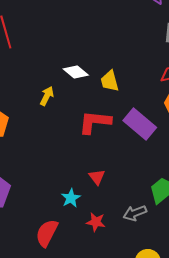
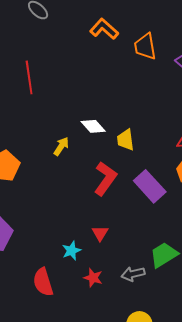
red L-shape: (95, 122) -> (105, 178), turned 112
red semicircle: (47, 233) -> (43, 282), turned -52

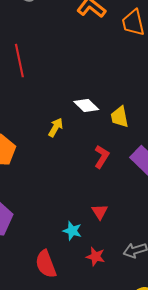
red L-shape: (105, 178) -> (102, 157), size x0.7
cyan star: (71, 251) -> (72, 231), turned -30

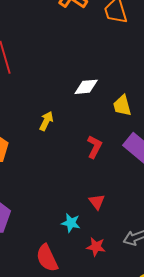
white diamond: (86, 105) -> (86, 87), moved, turned -45
yellow trapezoid: (120, 117) -> (122, 106), moved

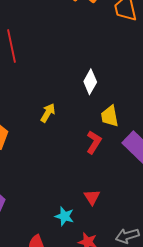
white diamond: (86, 87) -> (90, 82), turned -60
yellow trapezoid: (122, 106) -> (110, 116), moved

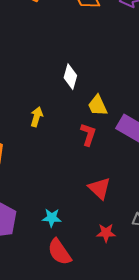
red triangle: (92, 197) -> (99, 188), size x1.4
cyan star: (64, 216) -> (52, 218), moved

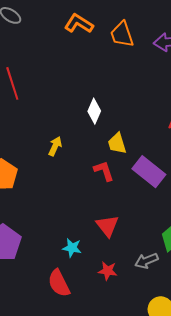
red L-shape: (88, 134) -> (104, 171), turned -45
cyan star: (52, 218) -> (72, 248), moved

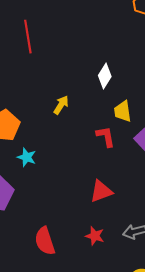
red triangle: (107, 226) -> (101, 191), turned 40
cyan star: (72, 248) -> (27, 157), moved

